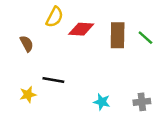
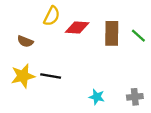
brown semicircle: (27, 44) -> (25, 41), turned 140
yellow star: (28, 95) -> (23, 76), moved, size x1.5

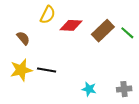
brown rectangle: (112, 33) -> (103, 31), turned 45
brown semicircle: (25, 41) -> (23, 38), turned -152

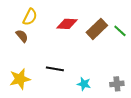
yellow semicircle: (48, 15) -> (30, 17), moved
yellow star: (21, 70) -> (20, 79), moved
black line: (47, 70) -> (55, 69), moved

